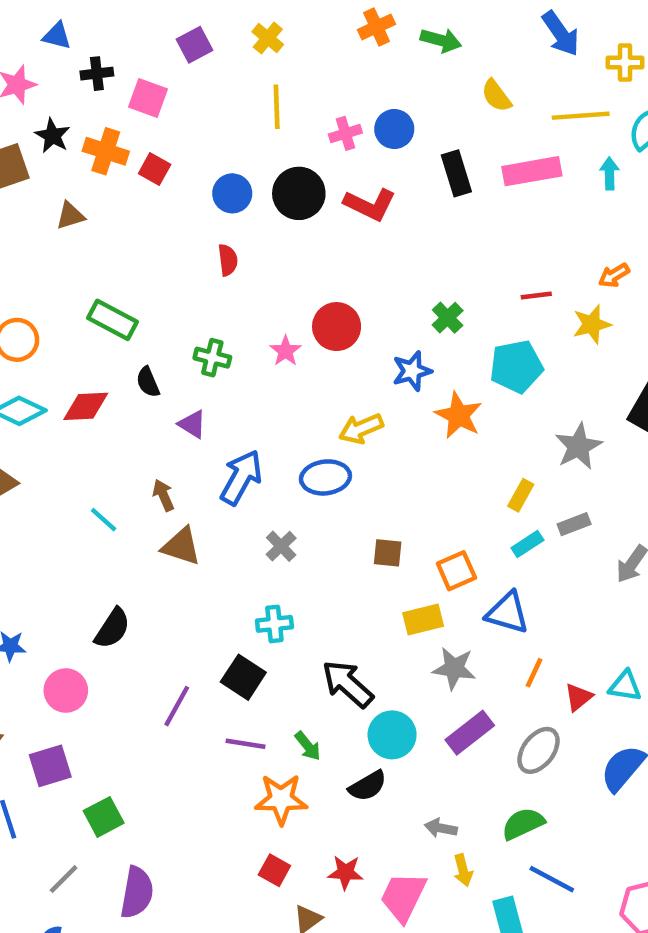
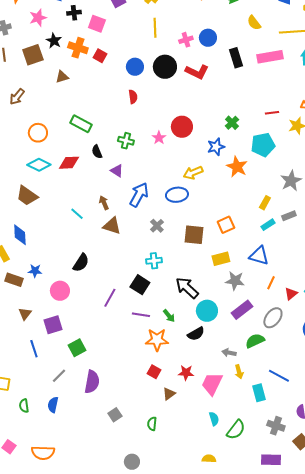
brown square: (388, 553) -> (194, 235), moved, size x1.5
orange square: (456, 571) -> (226, 225), moved
green semicircle: (523, 824) -> (255, 341), moved

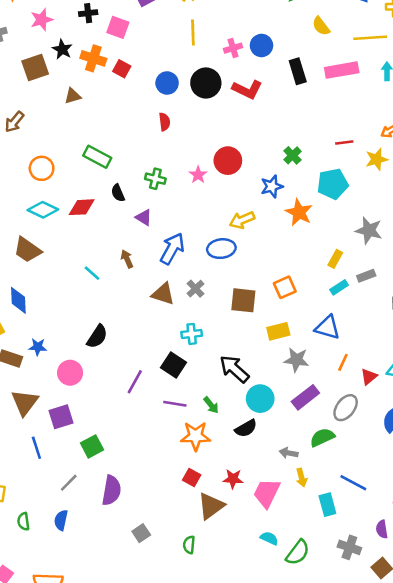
gray star: (291, 181) -> (369, 230), turned -30
brown triangle: (112, 226) -> (163, 294), moved
brown triangle: (25, 314) -> (25, 402), size x1.6
brown triangle: (169, 394) -> (211, 506), size x1.6
cyan semicircle: (214, 419) -> (269, 538), turned -48

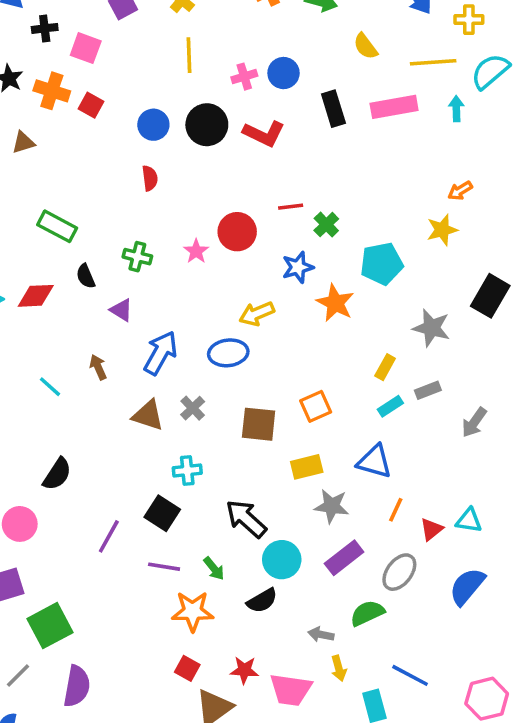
red line: (344, 142) -> (291, 207), moved
green square: (92, 446) -> (50, 626), size x1.4
pink trapezoid: (267, 493) -> (291, 690), turned -108

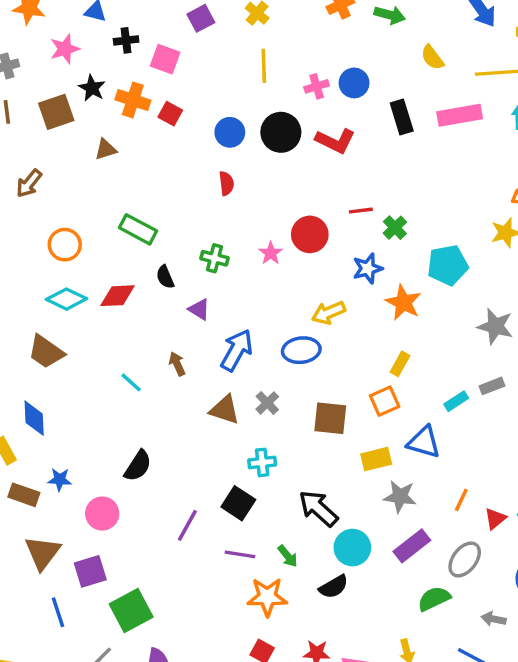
yellow rectangle: (385, 367) -> (400, 364), moved
blue triangle: (374, 462) -> (424, 442), moved
gray arrow: (321, 634) -> (494, 619), moved

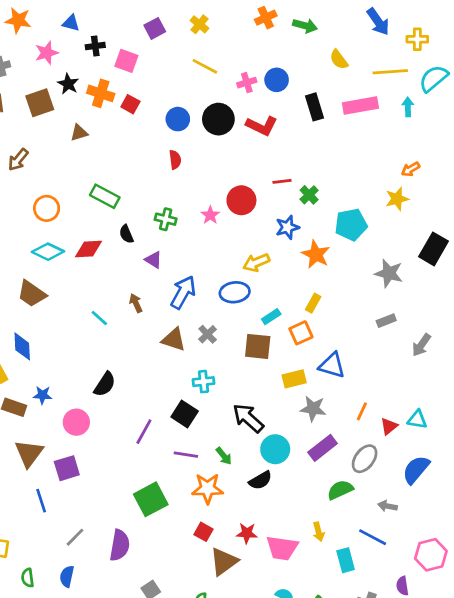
yellow line: (264, 66) -> (205, 66), turned -60
cyan rectangle: (456, 401) -> (271, 317), moved
green square: (131, 611) -> (151, 499), moved

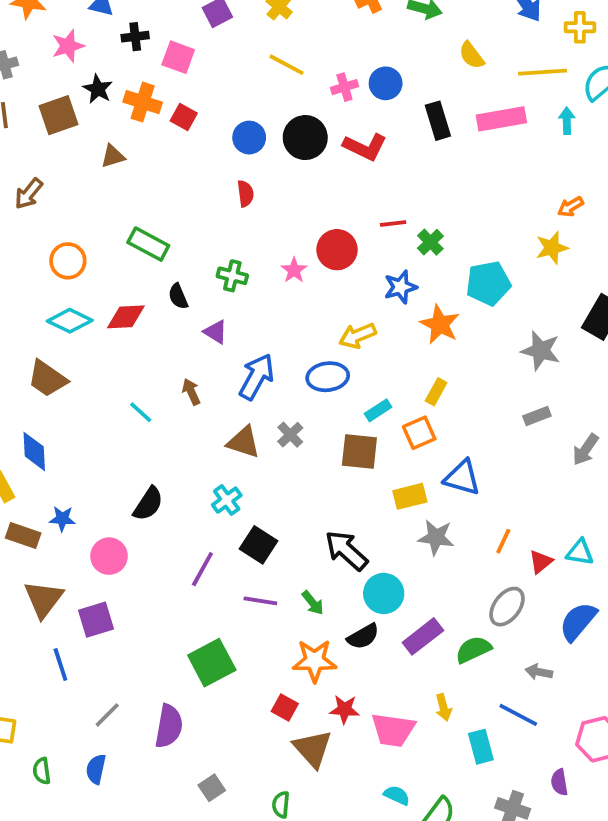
cyan cross: (204, 382) -> (227, 500), moved, turned -30
purple rectangle: (323, 448) -> (423, 636), moved
orange star: (208, 488) -> (315, 661), moved
brown triangle: (224, 562) -> (313, 749), turned -36

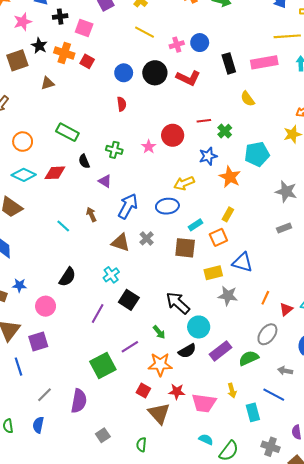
yellow semicircle: (472, 55) -> (248, 99), moved
purple line: (260, 601) -> (130, 347), moved, turned -42

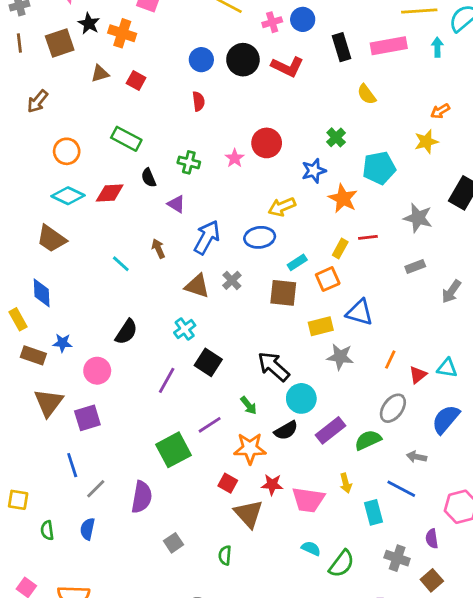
red square: (87, 61) -> (136, 80), moved
red line: (204, 121) -> (368, 237), moved
blue line: (18, 367) -> (72, 465), moved

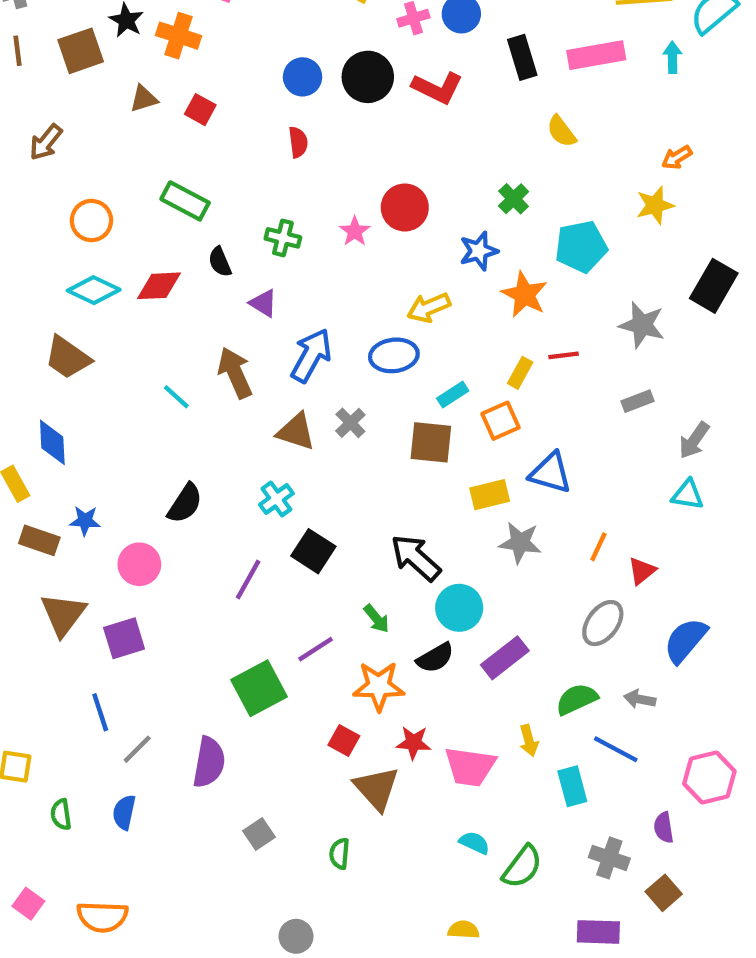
brown arrow: (158, 248) -> (235, 373), size x1.6
cyan triangle: (447, 368) -> (688, 495), moved
green semicircle: (368, 440) -> (577, 699), moved

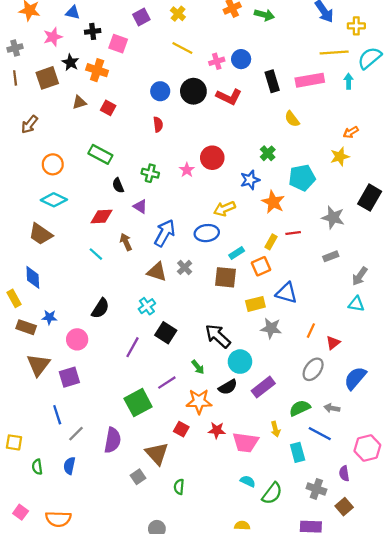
red diamond: (159, 286) -> (101, 216), moved
brown arrow: (235, 373) -> (126, 242), size x0.7
brown triangle: (376, 788) -> (157, 454), moved

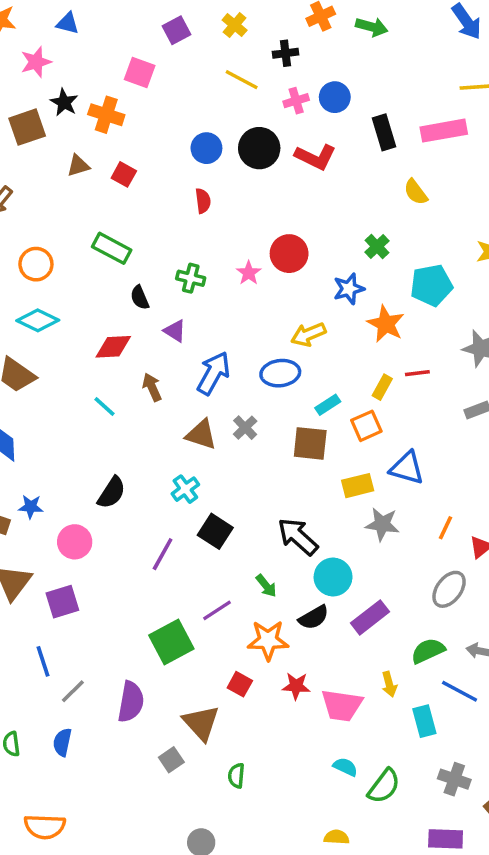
black cross: (93, 31) -> (286, 53), moved

